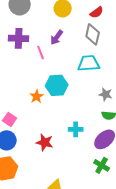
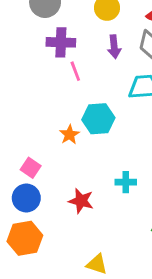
purple arrow: (57, 37) -> (114, 47), moved, turned -42
purple cross: (19, 38) -> (61, 42), moved

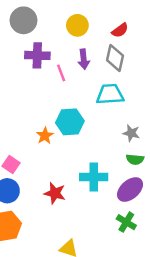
pink line: (75, 71) -> (61, 73), moved
cyan cross: (126, 182) -> (94, 177), size x1.5

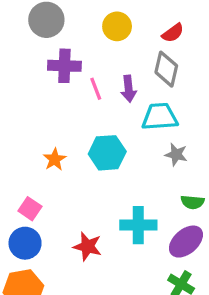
purple arrow: (84, 59) -> (129, 89), moved
gray star: (131, 133) -> (176, 154), moved
orange star: (45, 136) -> (55, 159), moved

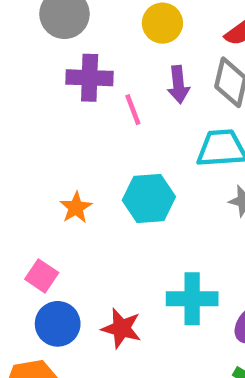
purple arrow: (129, 89) -> (178, 85), moved
blue circle: (25, 243) -> (58, 324), moved

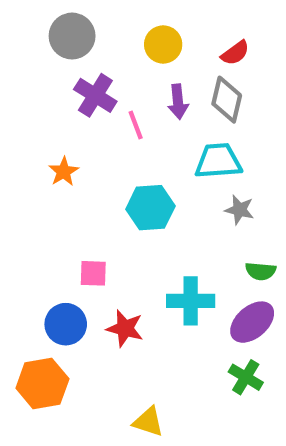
purple cross: (90, 78) -> (95, 95), turned 30
orange star: (76, 208) -> (64, 172), moved
pink square: (42, 276) -> (93, 273), moved, turned -32

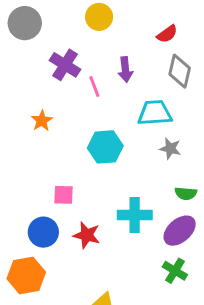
gray circle: (72, 36) -> (25, 23), moved
yellow circle: (163, 44) -> (99, 17), moved
gray diamond: (227, 100) -> (180, 71), moved

